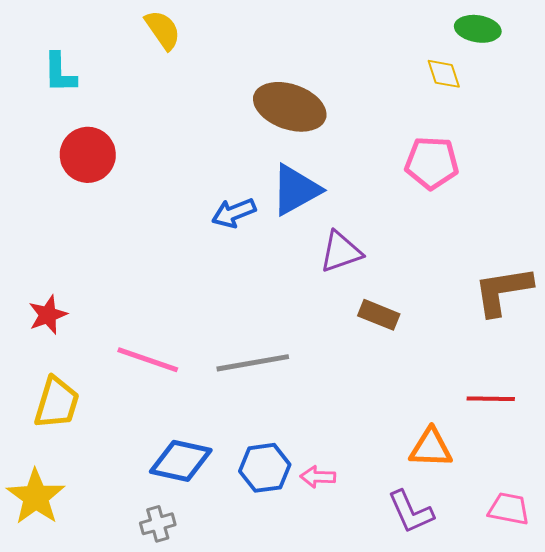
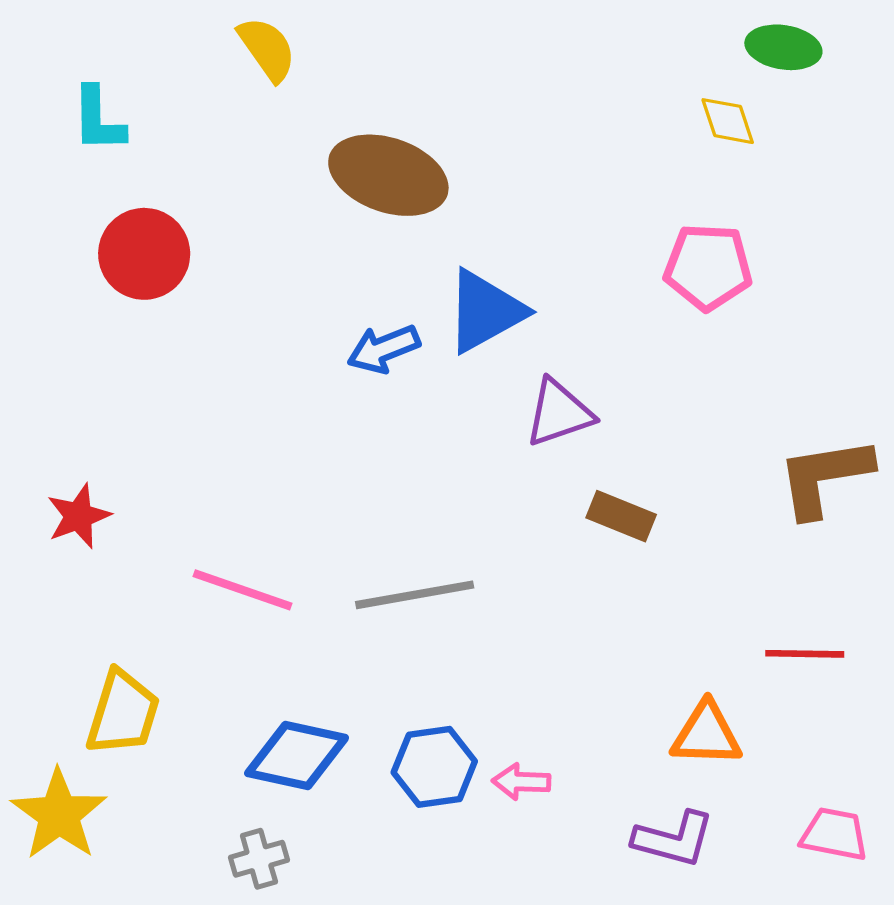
brown ellipse: (290, 107) -> (388, 175), moved
yellow trapezoid: (57, 403) -> (123, 713), moved
purple L-shape: (411, 512) -> (674, 839), turned -51

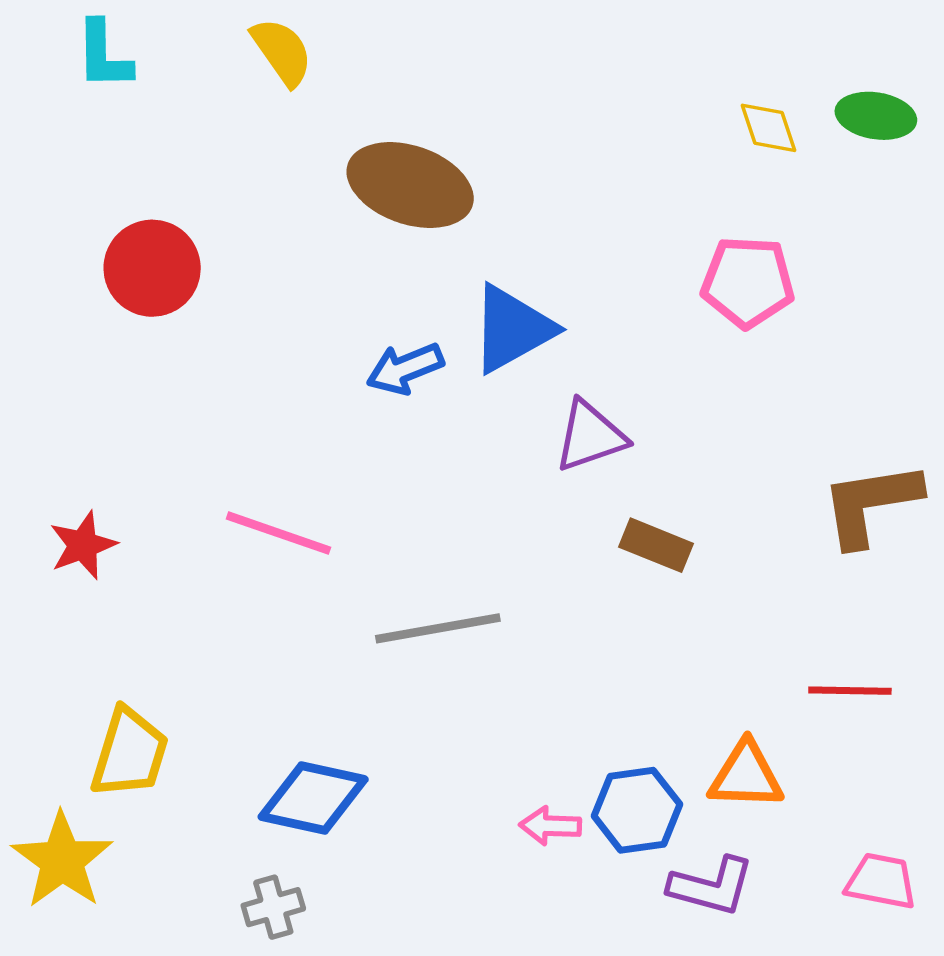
green ellipse: (783, 47) -> (876, 116), moved
cyan L-shape: (98, 119) -> (104, 55), moved
pink line: (242, 590) -> (278, 533), moved
blue hexagon: (434, 767) -> (637, 810), moved

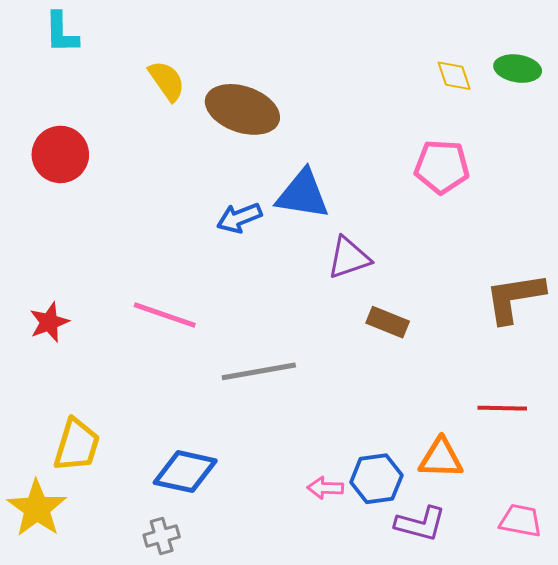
yellow semicircle: (282, 52) -> (167, 81), moved
red circle: (152, 268) -> (60, 154), moved
blue triangle: (512, 329) -> (303, 194), turned 38

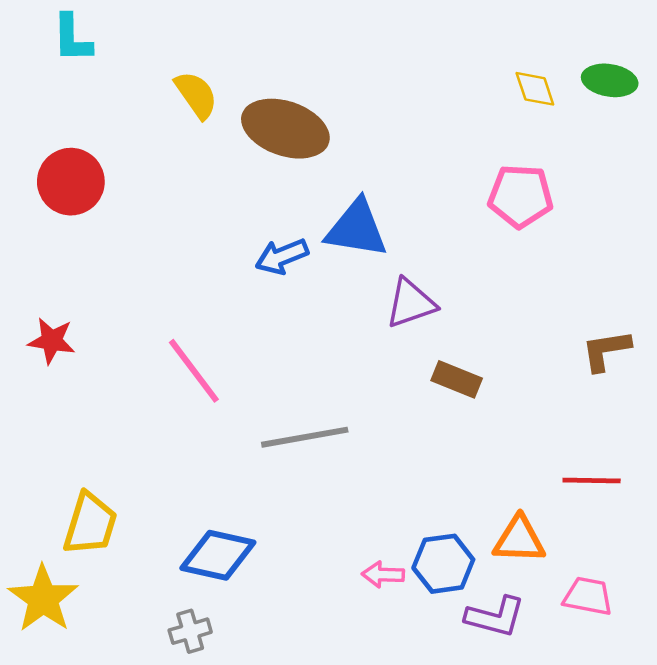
brown L-shape: (515, 298) -> (606, 350), size x0.7
pink line: (165, 315) -> (194, 371), turned 34
red star: (49, 322) -> (52, 341), moved, turned 30
pink trapezoid: (521, 521) -> (588, 596), moved

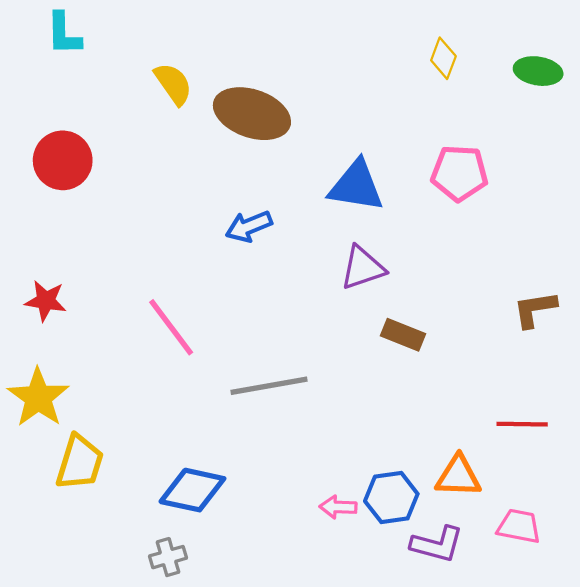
yellow diamond: (535, 89) -> (443, 58), moved, turned 39
blue triangle: (357, 229) -> (356, 186), moved
yellow star: (43, 599) -> (38, 398), moved

